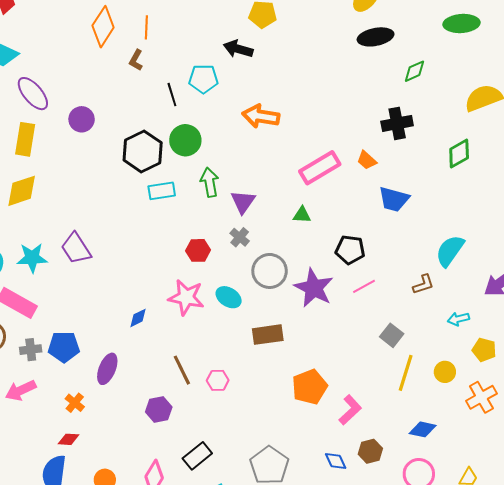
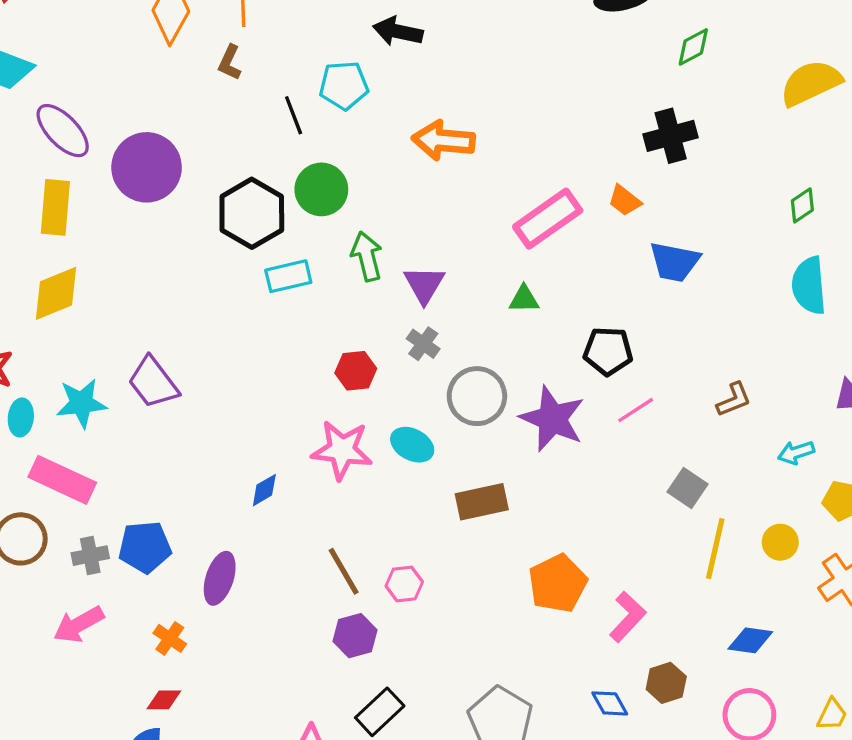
purple circle: (82, 119) -> (147, 167), size x1.6
green diamond: (459, 154) -> (802, 205), moved, size x0.7
cyan semicircle: (450, 251) -> (809, 286), moved, turned -36
purple hexagon: (159, 410) -> (355, 636), moved

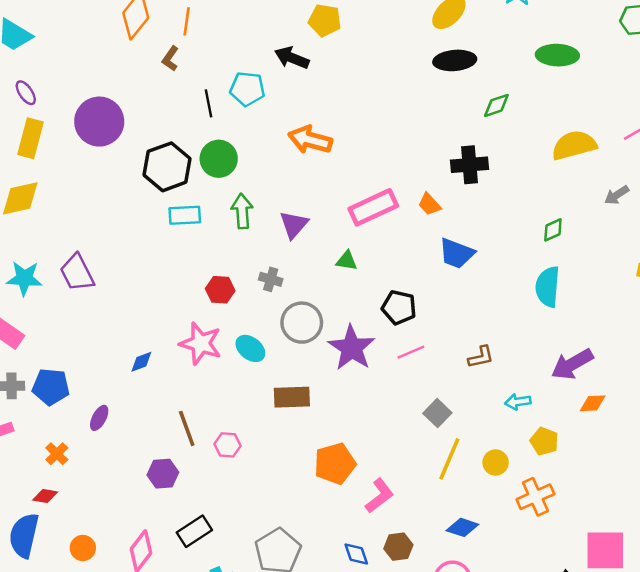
purple ellipse: (63, 131) -> (26, 93), moved, size x0.6
purple triangle: (424, 285) -> (294, 225), moved
gray cross: (423, 344) -> (271, 279), turned -30
purple ellipse: (220, 578) -> (99, 418), size x0.7
purple hexagon: (355, 636) -> (163, 474), moved

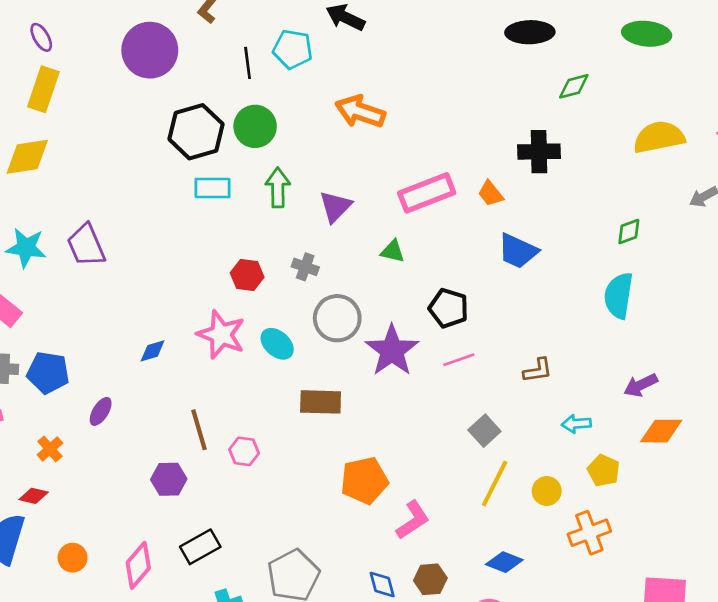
purple circle: (99, 122) -> (150, 50), moved
purple arrow: (572, 364) -> (641, 385), size x0.7
orange diamond: (593, 403) -> (661, 431), size x1.4

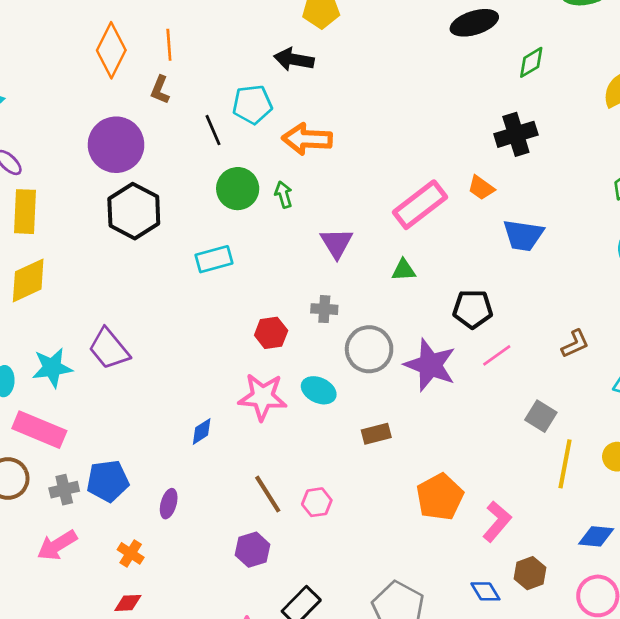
orange arrow: (360, 112) -> (307, 139), moved
black hexagon: (196, 132) -> (134, 211), moved
green arrow: (278, 188) -> (284, 195), moved, size x0.7
brown rectangle: (321, 402) -> (376, 434), size x0.7

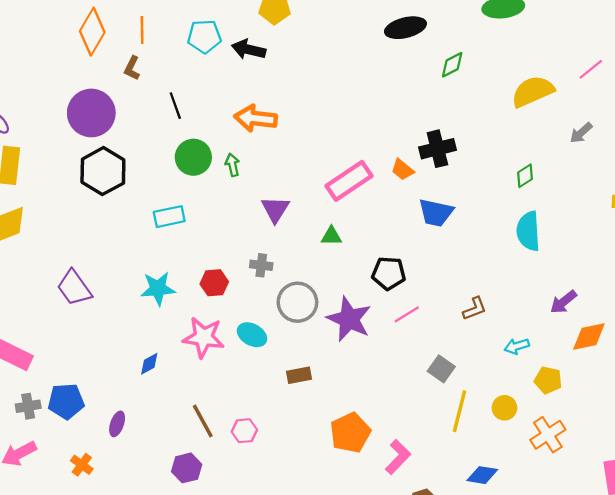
cyan pentagon: (252, 104) -> (204, 36), moved
black cross: (516, 134) -> (437, 149), moved
cyan star: (52, 368) -> (158, 289), moved

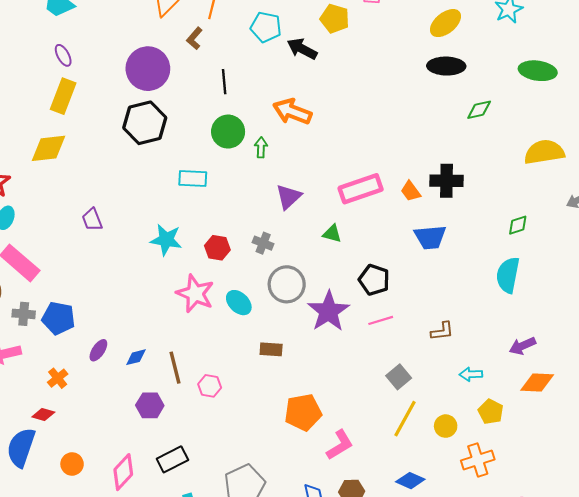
blue trapezoid: (436, 213) -> (430, 237), turned -32
purple trapezoid: (74, 288) -> (92, 220), size x0.7
blue diamond: (149, 364) -> (136, 357), moved

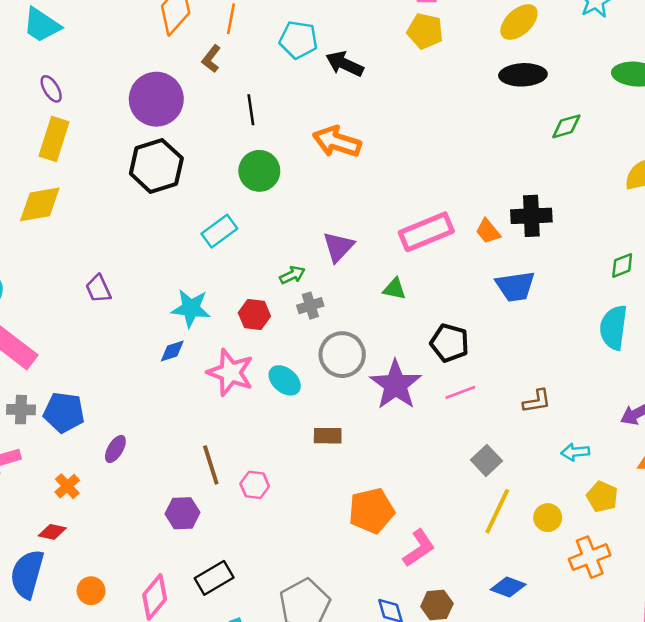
yellow pentagon: (335, 19) -> (425, 31), moved
green arrow: (261, 147) -> (292, 275), moved, turned 66
cyan rectangle: (193, 179) -> (219, 231), turned -36
gray cross: (263, 243) -> (310, 306), turned -36
blue diamond: (136, 357) -> (172, 351), moved

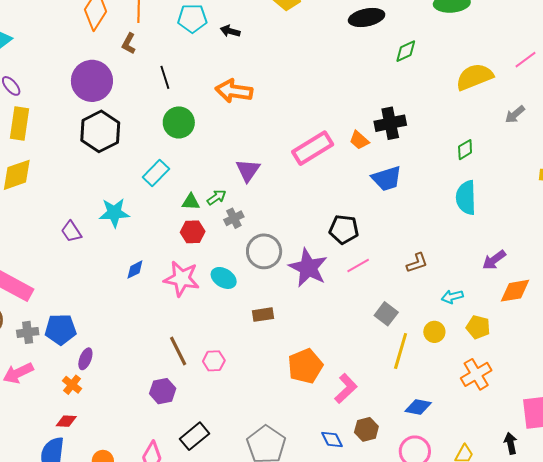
black arrow: (345, 64) -> (230, 31), size x0.7
green triangle: (395, 289) -> (191, 202), moved
cyan star: (191, 308) -> (114, 213), moved
purple ellipse: (115, 449) -> (85, 359), moved
yellow circle: (548, 518) -> (434, 332), moved

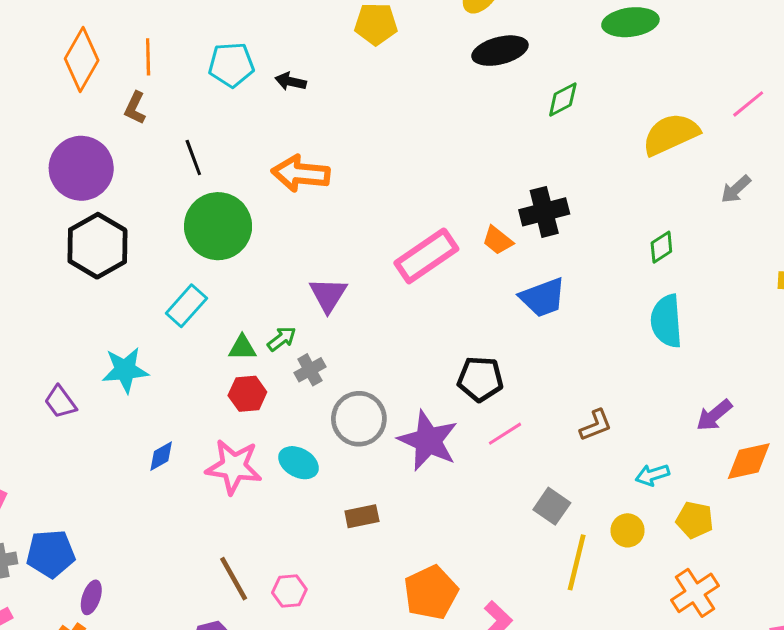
green circle: (179, 122) -> (218, 226), size x1.4

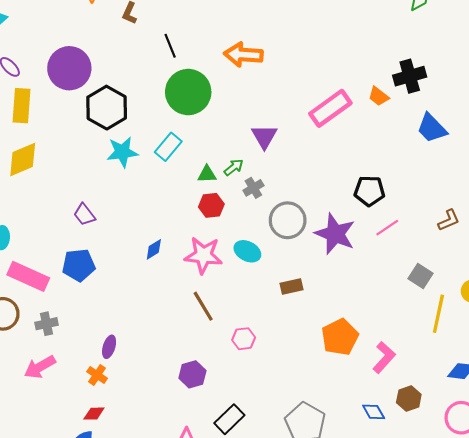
purple circle: (81, 168) -> (69, 68), moved
blue trapezoid: (543, 297) -> (432, 128), moved, turned 68
cyan star: (125, 370) -> (122, 152), moved
blue pentagon: (51, 554) -> (79, 265), moved
brown line: (234, 579) -> (203, 306), moved

